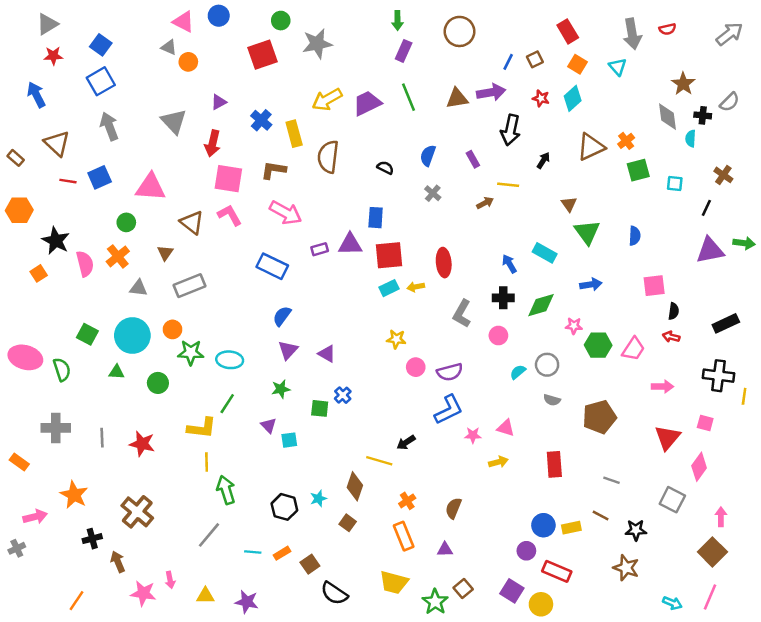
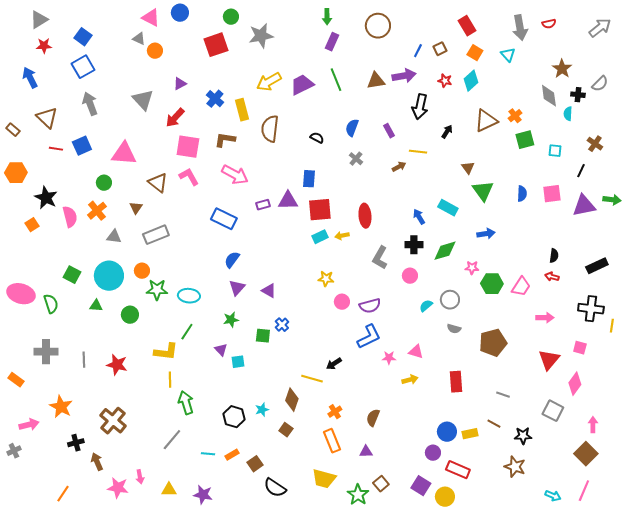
red arrow: (213, 143) -> (175, 118), turned 30
pink square: (654, 286) -> (552, 194), moved

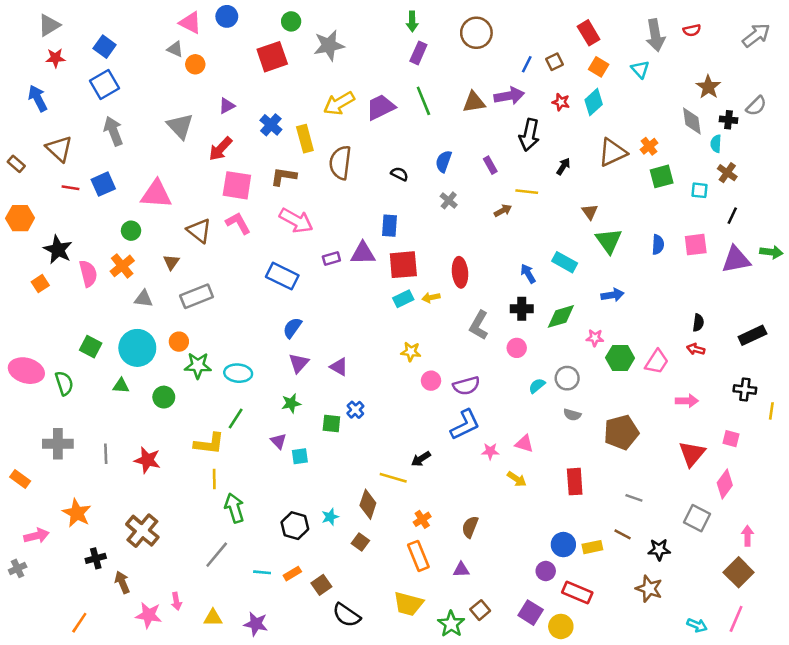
brown cross: (595, 144) -> (727, 173), moved
black cross: (591, 309) -> (745, 389), size x0.7
yellow arrow: (410, 380) -> (517, 479), turned 49

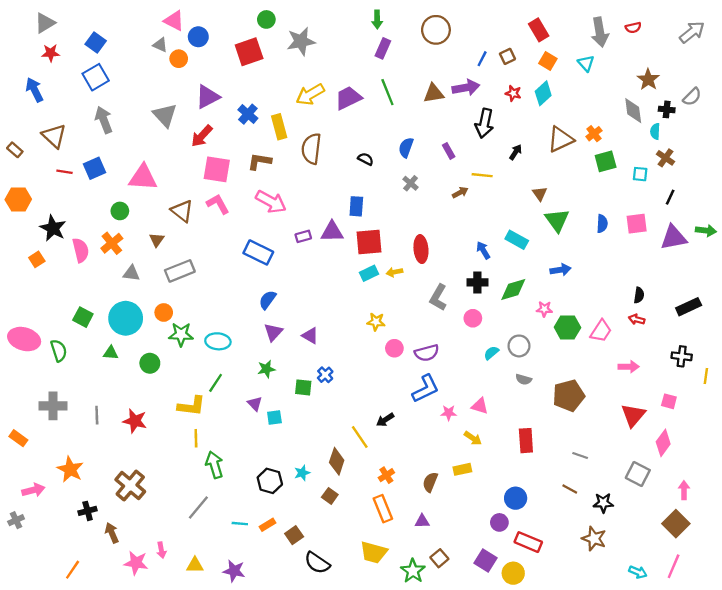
blue circle: (227, 16) -> (198, 37), moved
purple triangle: (227, 106) -> (208, 97), size x1.6
yellow line: (393, 478) -> (360, 437), turned 40
yellow rectangle: (592, 547) -> (462, 469), moved

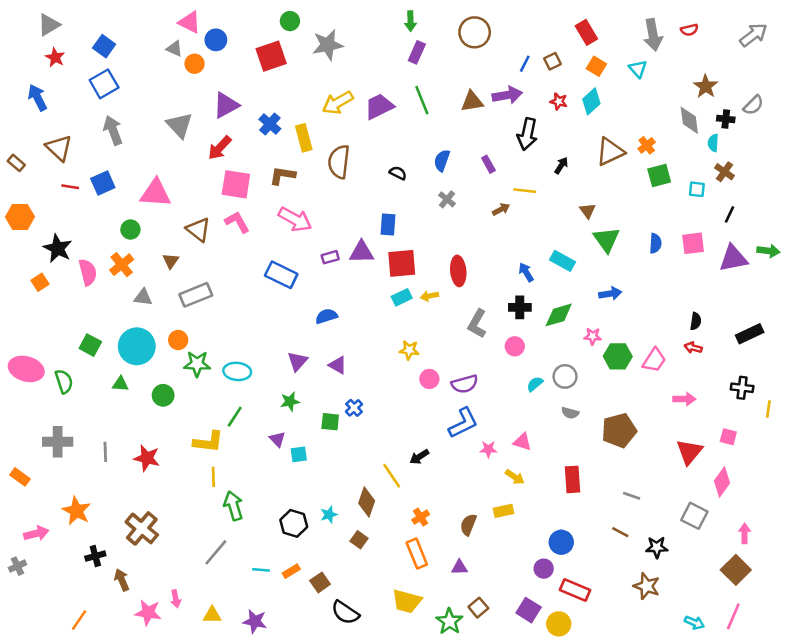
red star: (51, 53) -> (55, 57), turned 30
blue semicircle: (268, 300) -> (326, 316), moved, turned 36

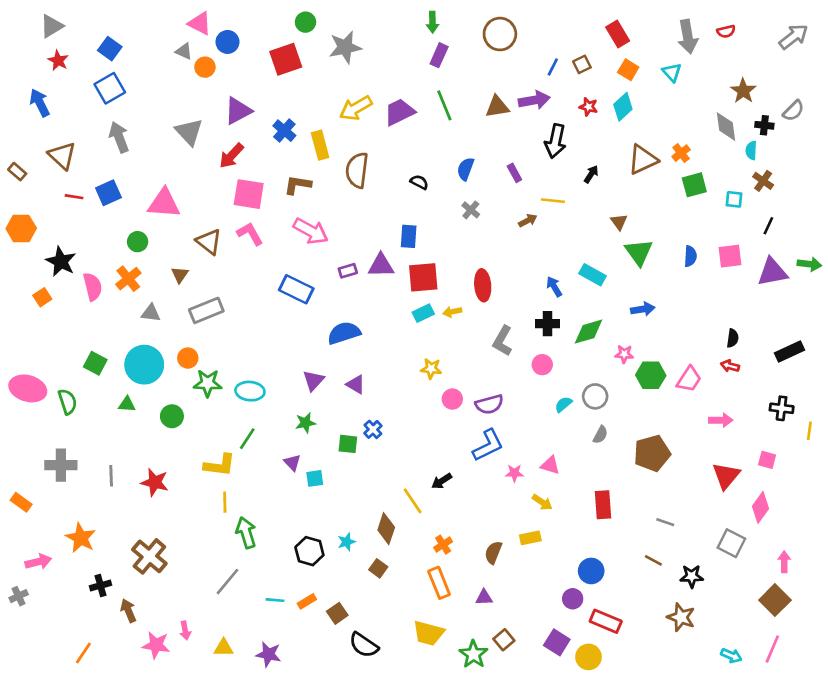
blue semicircle: (326, 316) -> (344, 333), size x1.4
gray semicircle: (570, 413) -> (600, 435), turned -78

